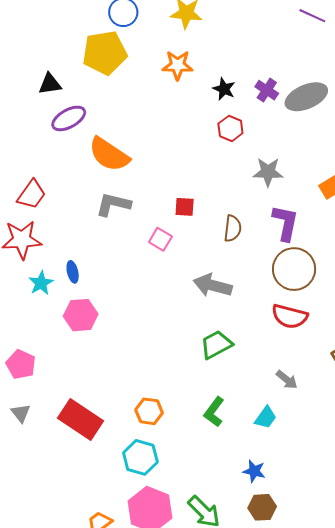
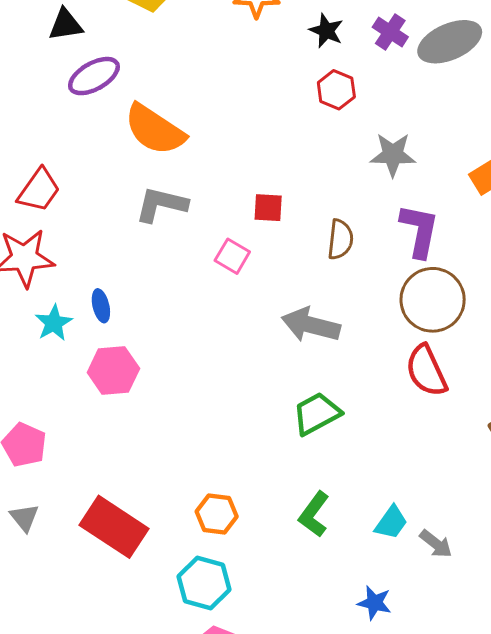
red semicircle: (290, 316) -> (426, 371), turned 51
gray arrow: (287, 380) -> (436, 544), moved

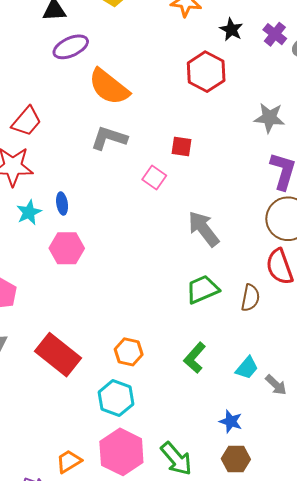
red hexagon: (336, 90) -> (206, 72), moved, size x1.5
brown semicircle: (340, 239) -> (250, 298), moved
gray arrow: (311, 325) -> (204, 229), turned 33

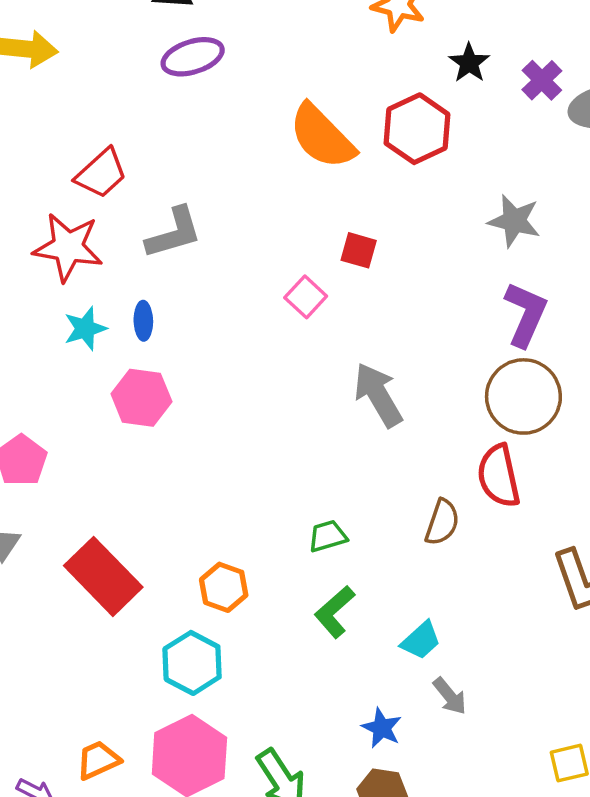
orange semicircle: (109, 87) -> (322, 136), moved
gray L-shape: (109, 138) -> (174, 233), moved, turned 138
green trapezoid: (202, 289) -> (328, 536), moved, size x0.7
gray arrow: (276, 385) -> (450, 696), moved

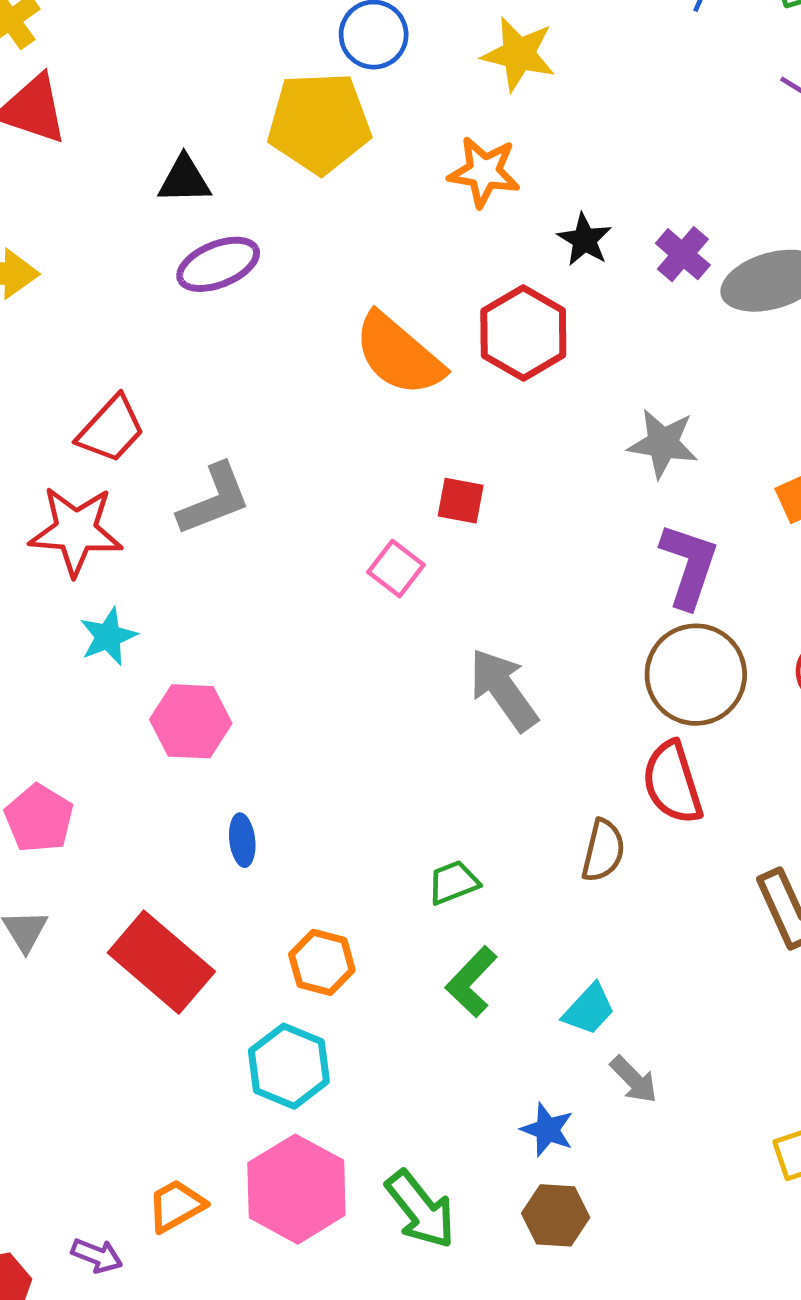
blue ellipse: (143, 321) -> (242, 840), moved

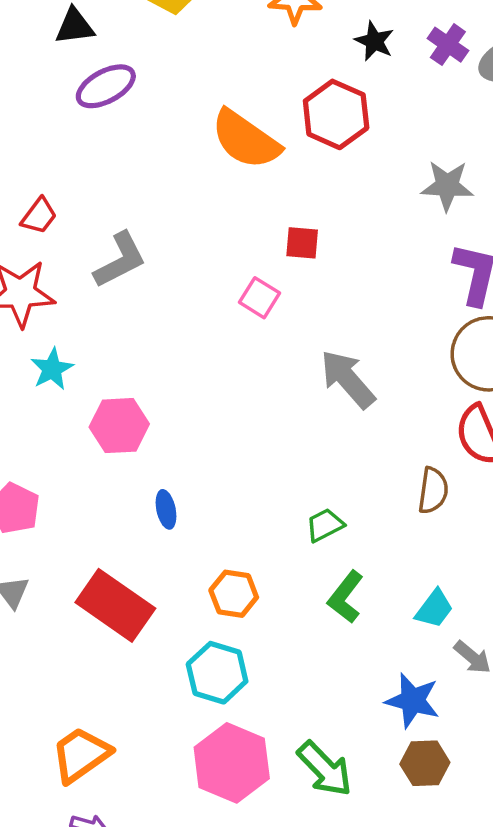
red trapezoid: (111, 429) -> (39, 216), size x0.7
blue star: (547, 1130) -> (413, 701), size x1.4
orange trapezoid: (176, 1206) -> (81, 755), moved, size x1.4

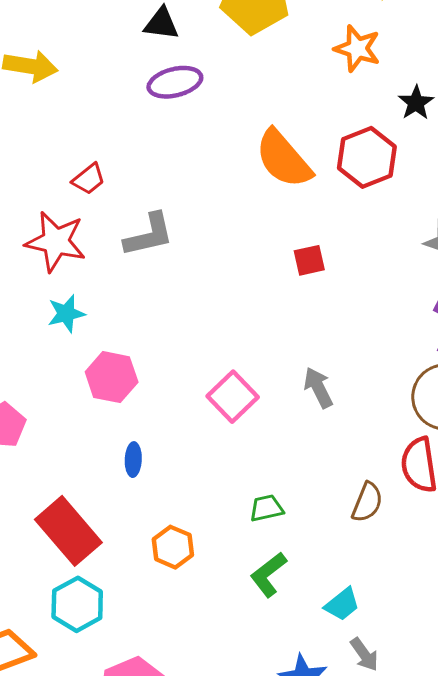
red square: (302, 243) -> (309, 260), turned -32
pink square: (259, 298) -> (233, 397), moved, size x1.4
gray arrow: (348, 379) -> (318, 388), size x0.7
cyan hexagon: (217, 673) -> (77, 604), moved

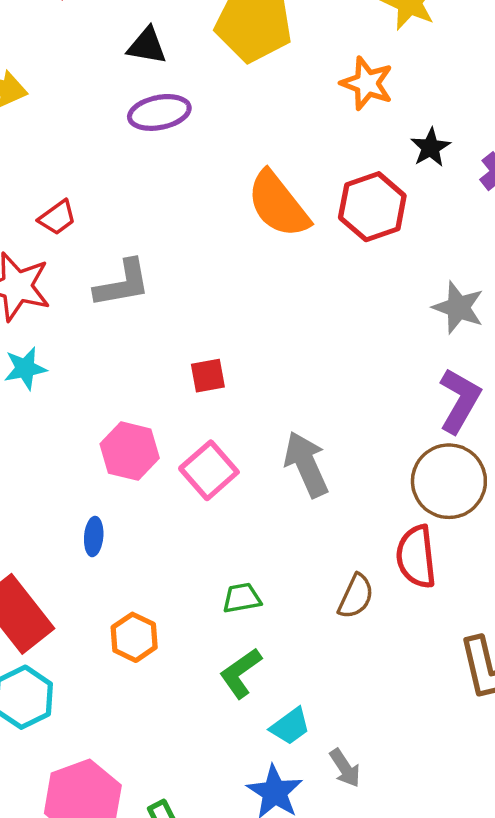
red square: (309, 260) -> (208, 376), moved
pink hexagon: (112, 377) -> (130, 451), moved
gray arrow: (318, 388) -> (306, 464), size x1.4
cyan trapezoid: (342, 604) -> (290, 726), moved

